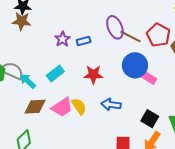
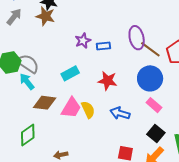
pink rectangle: (149, 78) -> (154, 105), moved
cyan arrow: (28, 81) -> (27, 82), moved
pink trapezoid: (62, 107) -> (71, 108), turned -35

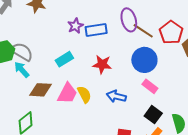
blue rectangle: (103, 46) -> (96, 30), size x1.5

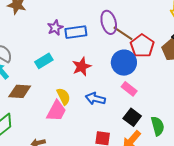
red pentagon: (171, 32) -> (142, 46), moved
red star: (102, 64) -> (82, 67), turned -30
pink trapezoid: (67, 93) -> (56, 111), moved

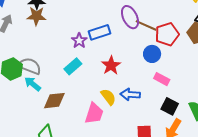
purple star: (55, 28) -> (79, 41), moved
red pentagon: (142, 46) -> (167, 34), turned 30
blue circle: (124, 63) -> (152, 54), size x0.7
yellow semicircle: (63, 96) -> (108, 97), moved

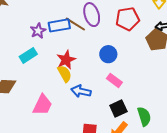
brown line: (146, 25) -> (75, 24), moved
red pentagon: (167, 34) -> (128, 19), moved
yellow semicircle: (108, 97) -> (65, 74), moved
black square: (170, 106) -> (118, 109), turned 30

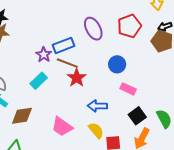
brown line: (75, 24) -> (67, 63), moved
yellow semicircle: (65, 74) -> (96, 130), moved
pink trapezoid: (42, 105) -> (62, 127), turned 110

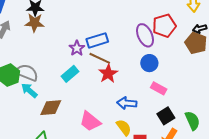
purple ellipse: (93, 29) -> (145, 35), moved

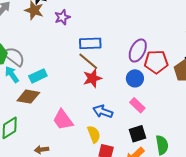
red pentagon: (164, 26) -> (156, 62), moved
purple ellipse: (145, 35) -> (138, 51), turned 35
purple star: (77, 48) -> (62, 17), moved
cyan rectangle: (70, 74) -> (38, 76), moved

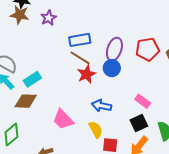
purple ellipse: (138, 51) -> (114, 49), moved
blue circle: (135, 78) -> (112, 68), moved
pink rectangle: (137, 105) -> (143, 101), moved

